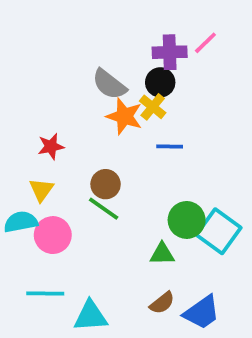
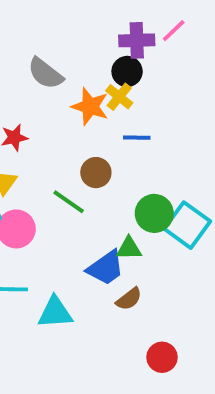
gray semicircle: (109, 84) -> (45, 73), moved
brown circle: (106, 184) -> (96, 173), moved
blue trapezoid: (202, 312) -> (106, 268), moved

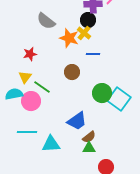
green line: (69, 202) -> (42, 87), moved
green triangle: (129, 248) -> (89, 148), moved

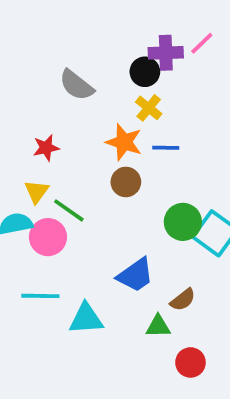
black circle: (88, 20) -> (145, 72), moved
orange star: (69, 38) -> (124, 142), moved
brown semicircle: (89, 137) -> (183, 300), moved

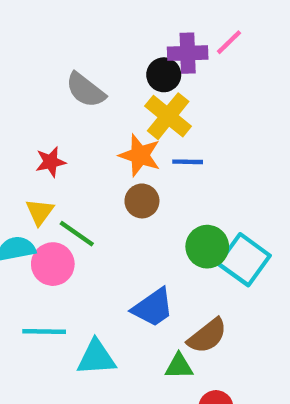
yellow cross: (149, 108) -> (168, 116), size x1.5
brown semicircle: (183, 300) -> (207, 336), size x1.4

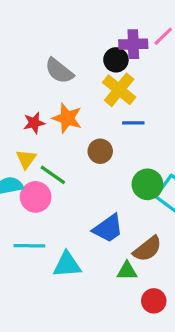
orange star: (140, 155) -> (67, 118), moved

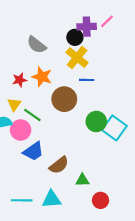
brown circle: (100, 151) -> (64, 99), size x1.5
blue trapezoid: (108, 228) -> (33, 151), moved
cyan line: (29, 246) -> (22, 200), moved
brown semicircle: (147, 249) -> (59, 165), moved
cyan triangle: (67, 265) -> (51, 199), moved

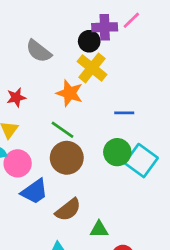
orange star: (42, 77) -> (70, 93), moved
blue line: (87, 80) -> (124, 113), moved
brown circle: (64, 99) -> (67, 158), moved
green line: (32, 115) -> (63, 130), moved

